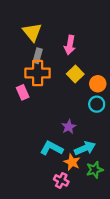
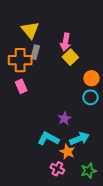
orange cross: (38, 73) -> (20, 60), moved
yellow square: (75, 74) -> (70, 57), moved
green star: (95, 170) -> (88, 171), moved

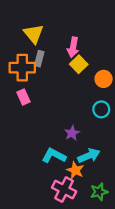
orange circle: (92, 78) -> (104, 79), moved
pink cross: (57, 169) -> (64, 190), size x1.5

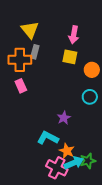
pink arrow: (73, 47) -> (74, 35), moved
yellow square: (79, 64) -> (70, 57), turned -35
cyan arrow: (89, 156) -> (74, 163), moved
green star: (99, 192) -> (88, 161), moved

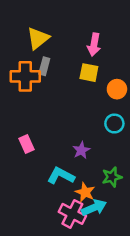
yellow triangle: (30, 30) -> (38, 38), turned 30
pink rectangle: (21, 86) -> (27, 144), moved
green star: (88, 161) -> (112, 177), moved

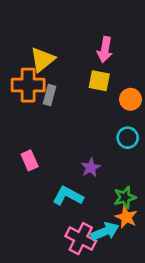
yellow triangle: (38, 38) -> (42, 59), moved
gray rectangle: (44, 66) -> (49, 95), moved
orange star: (85, 192) -> (126, 217), moved

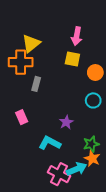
gray rectangle: (49, 95) -> (36, 84), moved

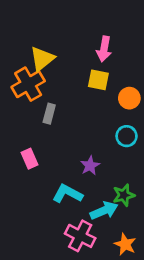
orange cross: (21, 62) -> (28, 84), turned -30
orange star: (92, 159) -> (125, 244), moved
cyan arrow: (77, 169) -> (104, 211), moved

